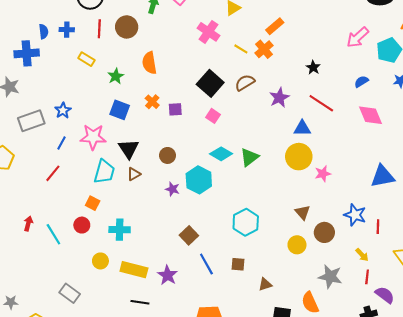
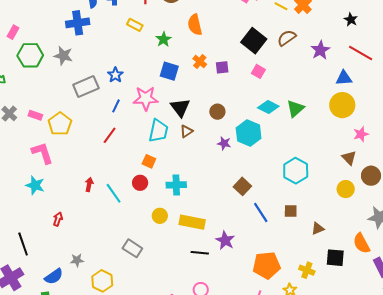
pink star: (323, 174) -> (361, 134), moved
purple star: (168, 275) -> (225, 240), moved

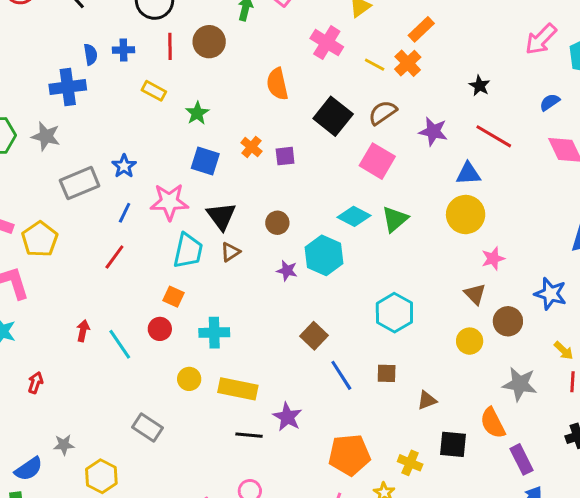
orange semicircle: (195, 25) -> (277, 84), moved
purple star: (320, 50) -> (433, 131), turned -30
pink square: (258, 71) -> (377, 161), moved, size x1.6

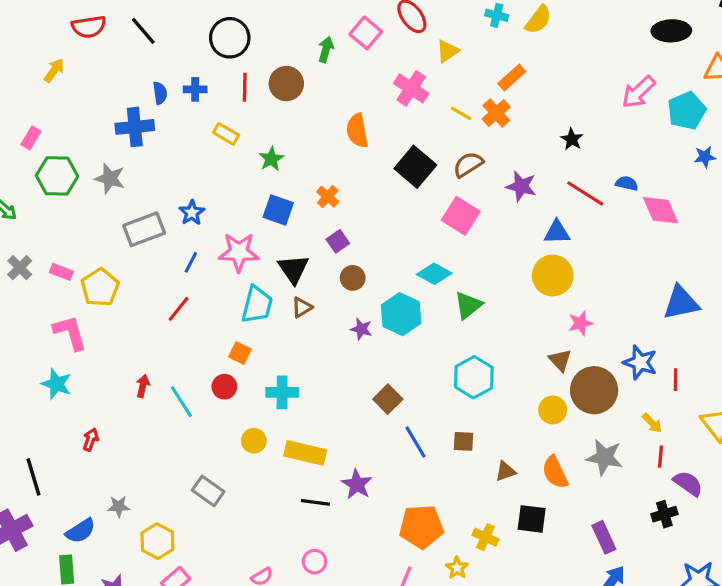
blue semicircle: (550, 102) -> (627, 183), moved, turned 45
purple square: (285, 156) -> (338, 241), moved, turned -30
green triangle: (395, 219) -> (468, 305), moved
brown circle: (508, 321) -> (594, 390), size x1.5
orange semicircle: (493, 423) -> (555, 472), moved

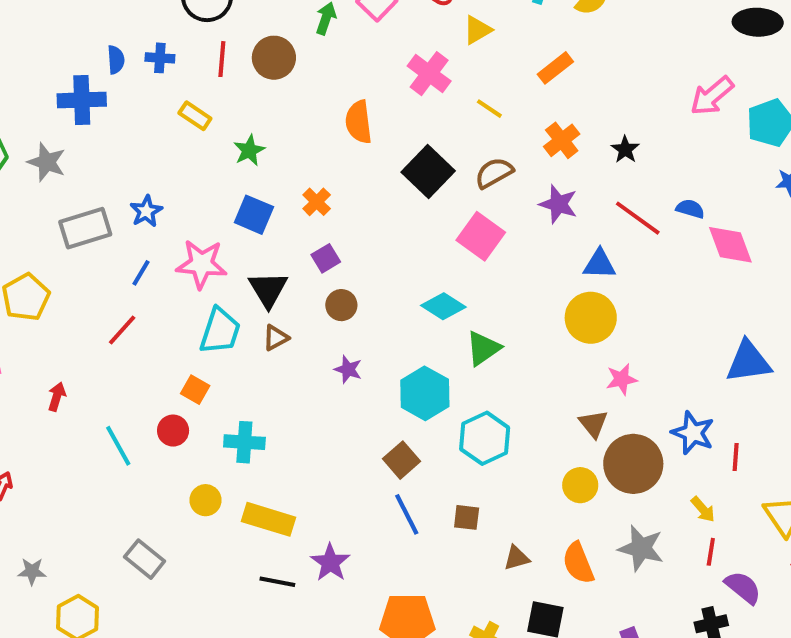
orange cross: (496, 113) -> (562, 140), moved
cyan hexagon: (401, 314) -> (425, 393), moved
red arrow: (143, 386) -> (57, 397), moved
brown square: (388, 399) -> (402, 460), moved

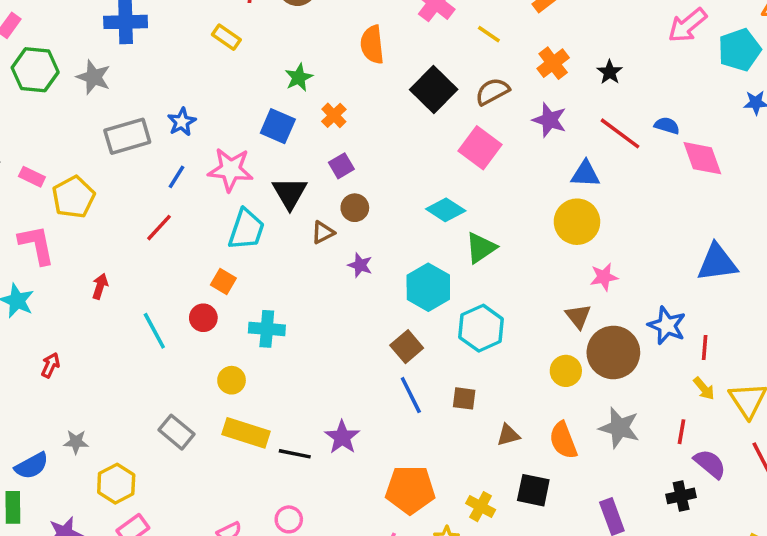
green star: (249, 150) -> (299, 77), moved
brown triangle: (276, 338) -> (323, 232), moved
yellow arrow: (703, 509) -> (704, 389), moved
yellow rectangle: (269, 519) -> (246, 433), moved

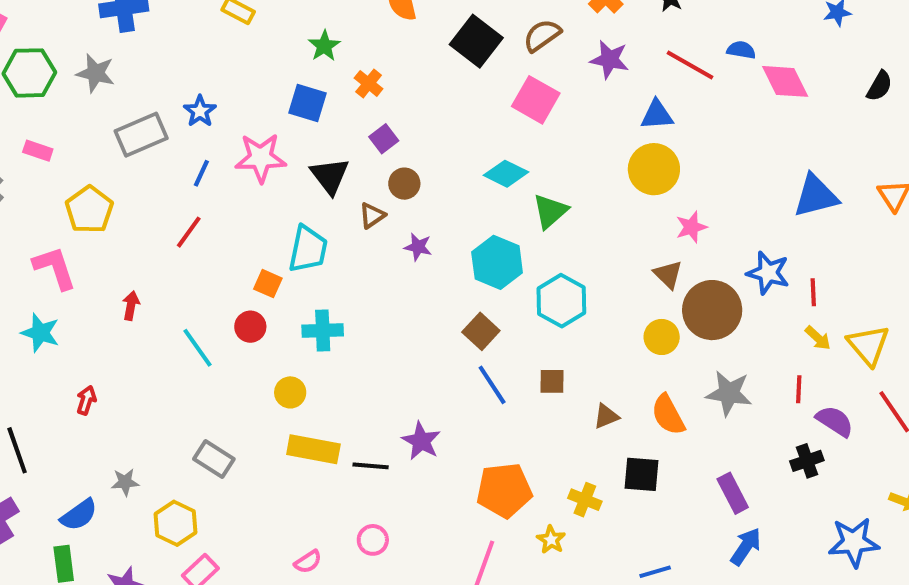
pink rectangle: (32, 177) -> (38, 151), moved
cyan trapezoid: (246, 229) -> (308, 249), moved
gray rectangle: (176, 432) -> (214, 459), moved

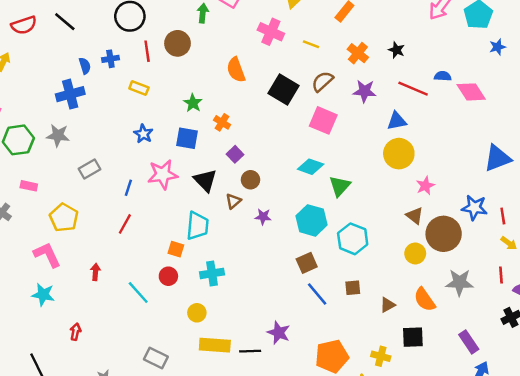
blue star: (200, 111) -> (143, 134), moved
gray rectangle: (141, 135) -> (90, 169), size x0.7
brown square: (481, 331) -> (307, 263), turned 30

